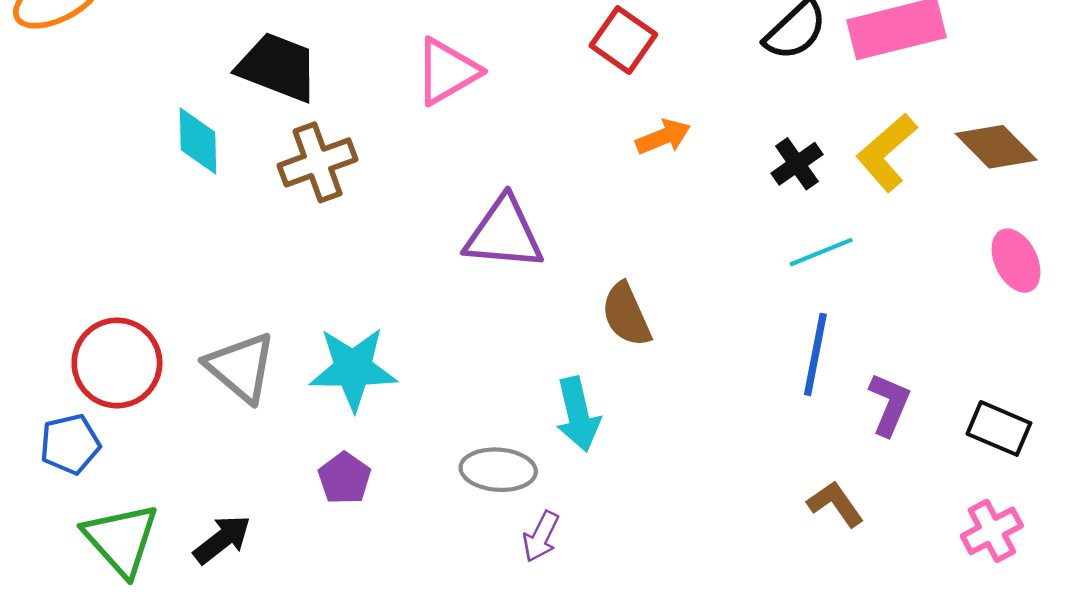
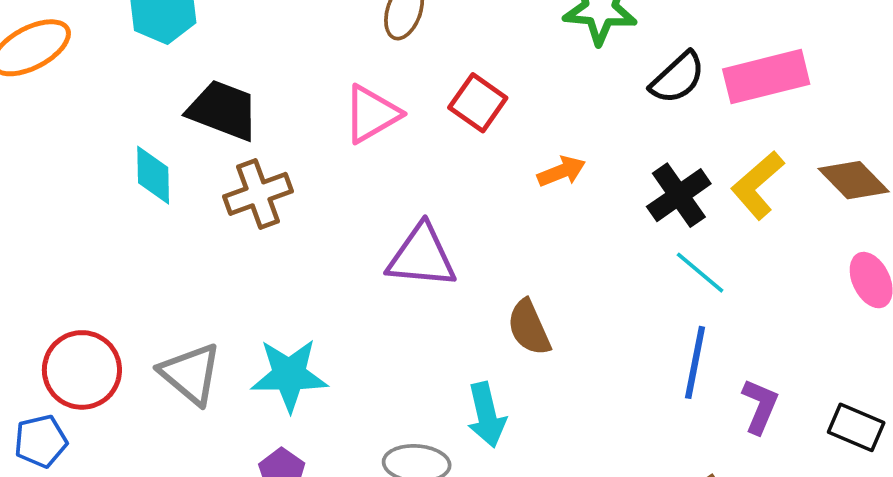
red square: (623, 40) -> (478, 103), moved
black cross: (797, 164) -> (679, 195), size x1.4
cyan line: (821, 252) -> (700, 273), turned 62

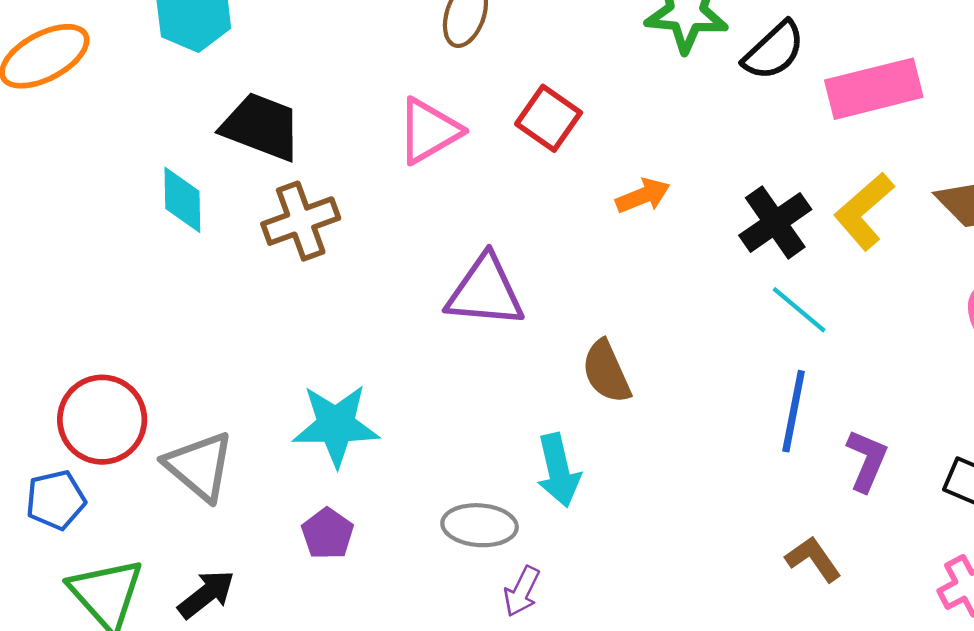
black semicircle: (678, 78) -> (774, 51), moved
gray triangle: (191, 374) -> (199, 466), moved

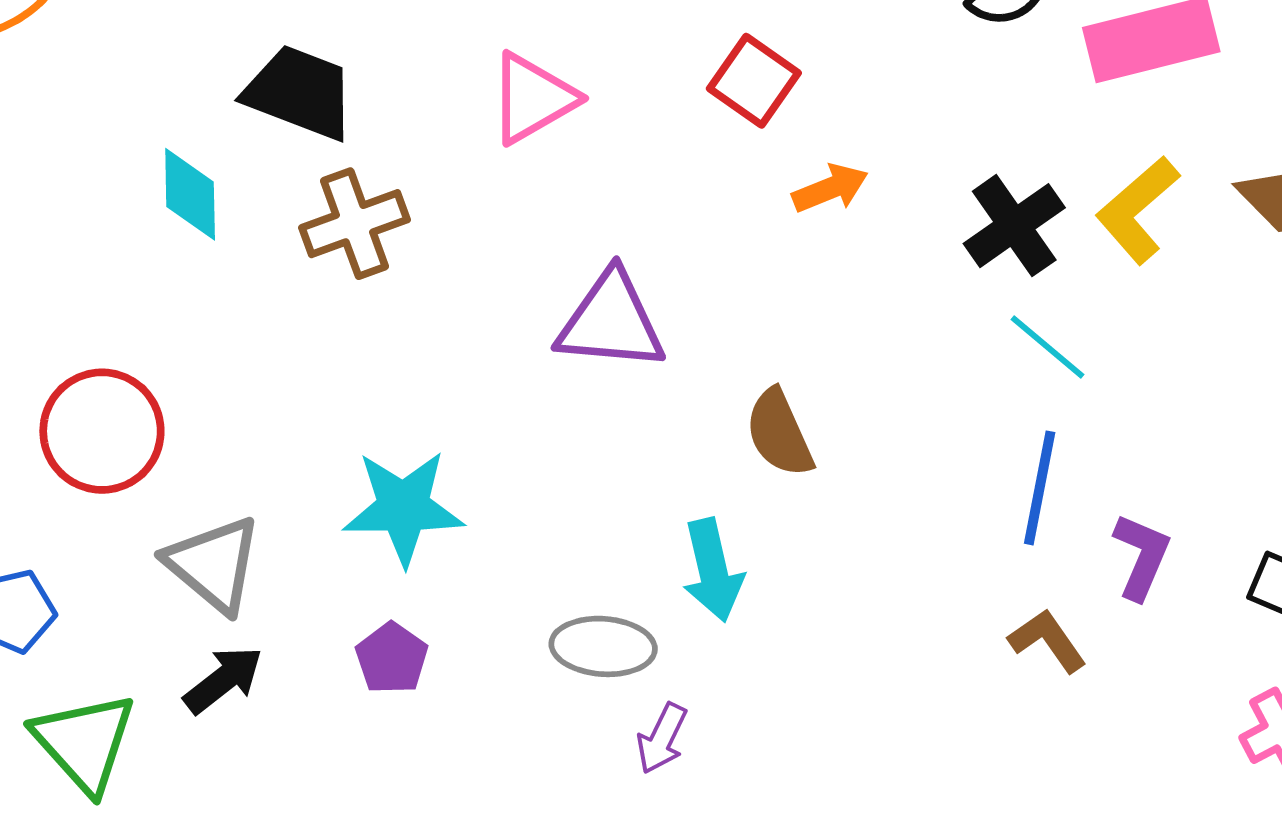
red square: (549, 118) -> (754, 81), moved
red circle: (102, 420) -> (102, 431), moved
brown L-shape: (813, 559) -> (1047, 641), moved
black arrow: (206, 594) -> (223, 680), moved

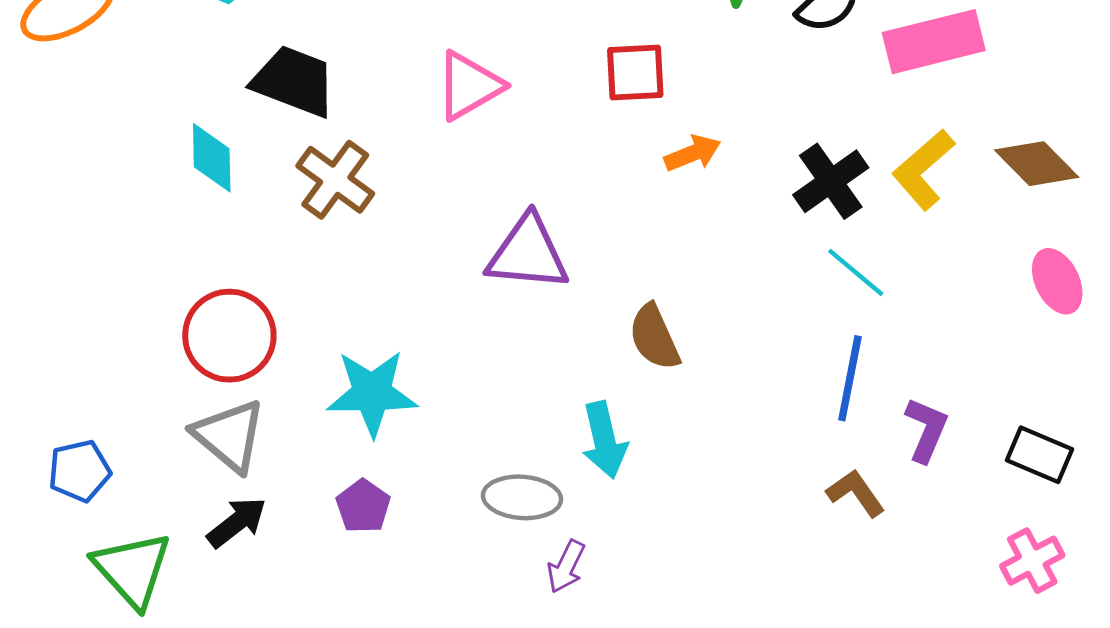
red square: (754, 81) -> (635, 72), turned -38
brown cross: (355, 224) -> (335, 180), turned -34
red circle: (102, 431) -> (229, 336), moved

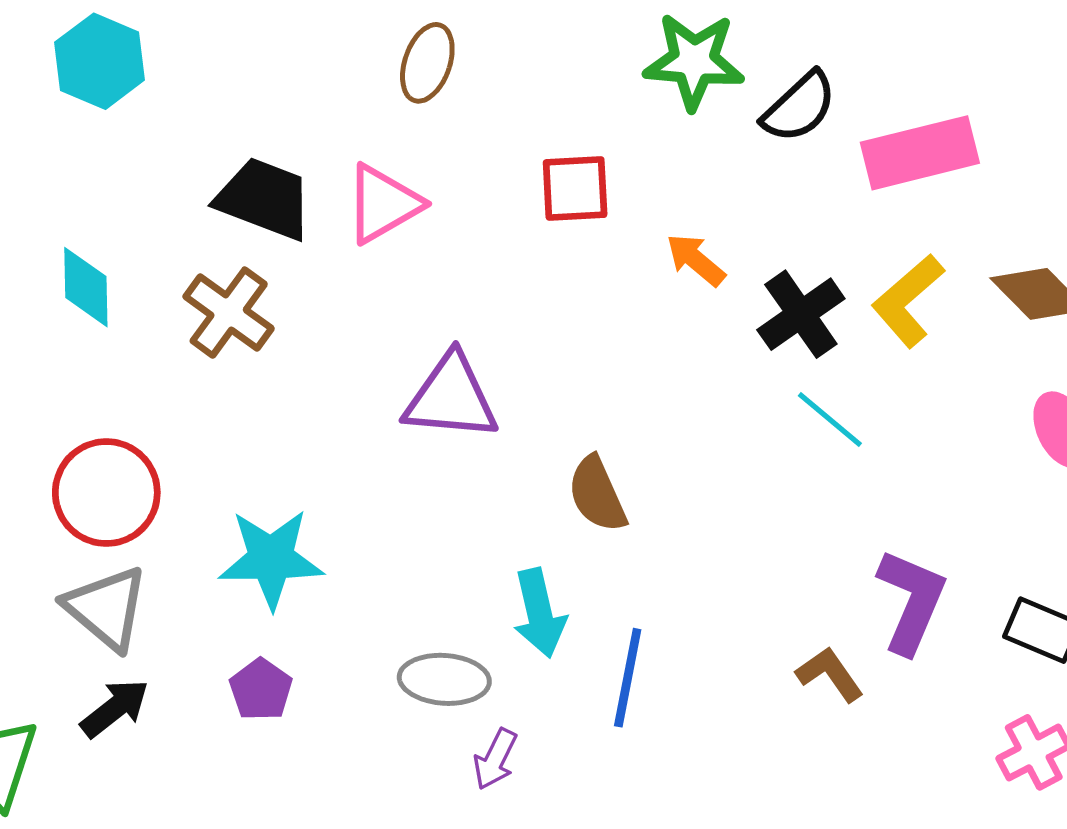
black trapezoid: (294, 81) -> (264, 199), moved
orange arrow: (693, 153) -> (696, 260), moved, turned -118
blue line: (850, 378) -> (628, 678), moved
purple L-shape: (926, 430) -> (911, 601), size x1.4

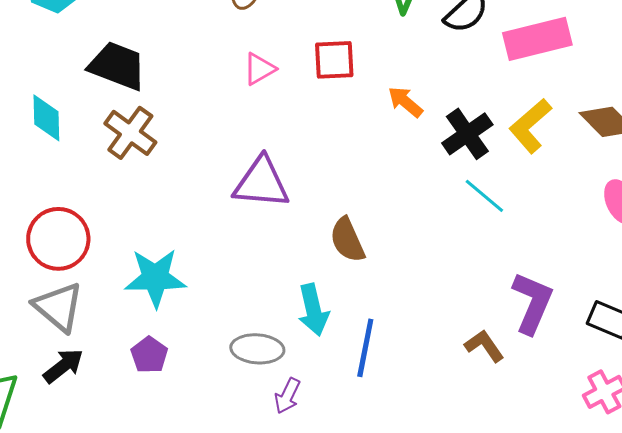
black trapezoid: (264, 199) -> (117, 66), moved
pink triangle: (383, 204) -> (259, 69), moved, size x0.7

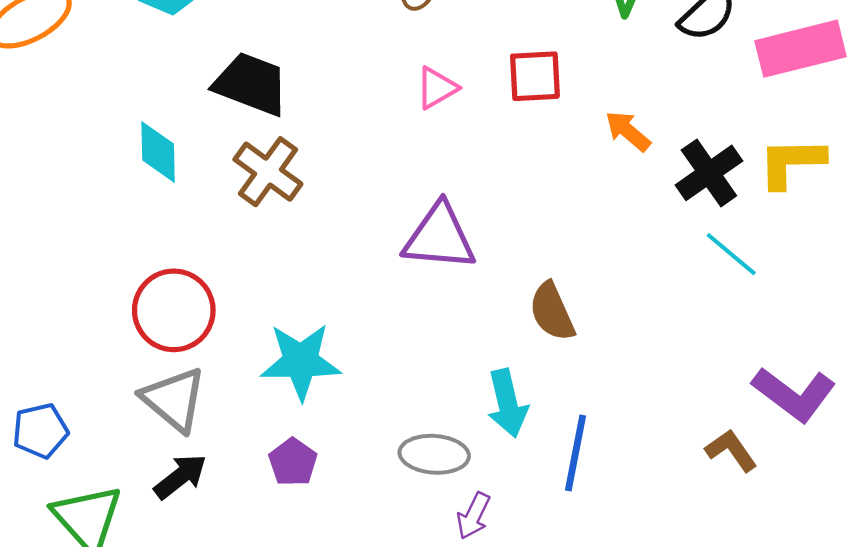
yellow L-shape: (530, 126) -> (791, 162), turned 40
purple L-shape: (532, 303) -> (794, 394), turned 104

